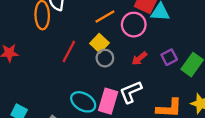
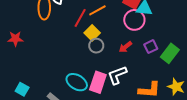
pink circle: (134, 25) -> (134, 20), moved
red line: (69, 51) -> (80, 18), moved

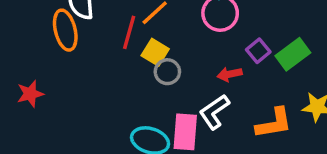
red arrow: (125, 47) -> (230, 74), moved, turned 40
green rectangle: (170, 53) -> (293, 54), turned 30

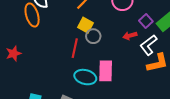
red line: (129, 32) -> (75, 48), moved
white L-shape: (214, 112) -> (149, 45), moved

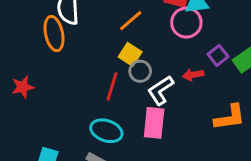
white L-shape: (149, 45) -> (161, 90), moved
cyan ellipse: (85, 77) -> (106, 131), moved

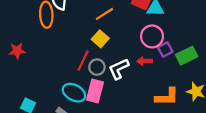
pink circle: (186, 23) -> (152, 36), moved
gray circle: (140, 71) -> (97, 67), moved
pink rectangle: (154, 123) -> (95, 91), moved

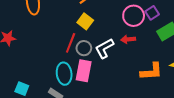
purple square: (165, 50) -> (152, 13), moved
cyan ellipse: (74, 93) -> (64, 74), turned 60

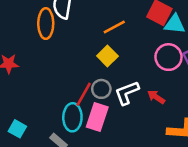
red arrow: (128, 39) -> (156, 97), moved, turned 32
red line: (71, 43) -> (84, 94), moved

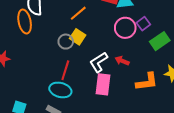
gray circle: (101, 89) -> (66, 42), moved
cyan ellipse: (72, 117) -> (60, 90), turned -65
pink rectangle: (97, 117) -> (103, 84), moved

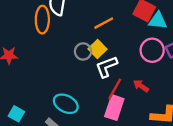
white L-shape: (99, 62) -> (106, 67), moved
red line: (65, 70) -> (115, 89), moved

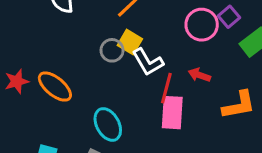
orange ellipse: (42, 20) -> (55, 87), moved, turned -36
white L-shape: (106, 67) -> (148, 62), turned -85
cyan ellipse: (66, 104) -> (108, 124), turned 50

